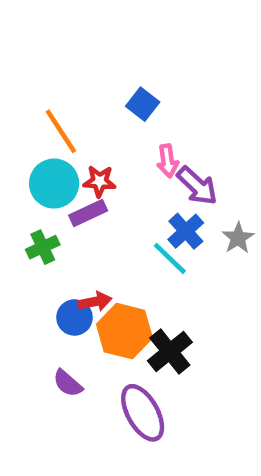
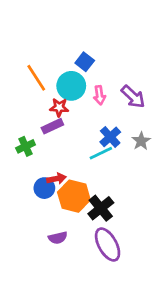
cyan circle: (54, 184) -> (71, 86), moved
purple arrow: (197, 186) -> (133, 97), moved
cyan line: (170, 258) -> (101, 153), turned -70
purple semicircle: (68, 383) -> (58, 238), moved, turned -54
purple ellipse: (143, 413) -> (108, 245), moved

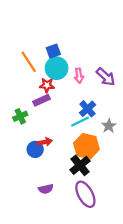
blue square: (85, 62) -> (53, 51), moved, turned 32
gray star: (141, 141) -> (109, 126), moved
orange hexagon: (74, 196) -> (86, 146), moved

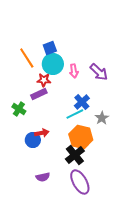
green cross: (20, 116) -> (19, 109), turned -32

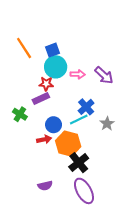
orange line: (27, 58) -> (24, 48), moved
pink arrow: (74, 71) -> (78, 74), turned -80
orange hexagon: (81, 137) -> (68, 144), moved
blue circle: (33, 140) -> (54, 125), moved

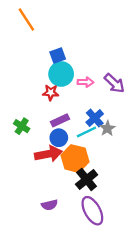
orange line: (24, 48) -> (26, 20), moved
purple rectangle: (41, 98) -> (60, 120), moved
gray star: (107, 124) -> (107, 128), moved
red arrow: (44, 139) -> (48, 154), size x1.6

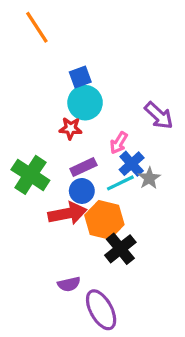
pink arrow: (85, 82) -> (119, 143), moved, turned 119
green cross: (22, 126) -> (30, 175), size x1.6
purple ellipse: (92, 211) -> (101, 310), moved

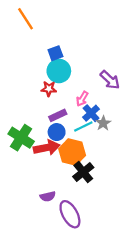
green cross: (30, 175) -> (21, 138), moved

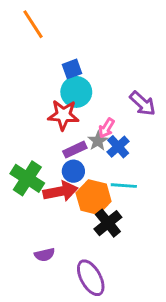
red star: (49, 89) -> (63, 115), size x1.5
gray star: (103, 123) -> (98, 141), moved
cyan line: (83, 126) -> (124, 186), moved, turned 30
purple semicircle: (48, 196) -> (45, 255), moved

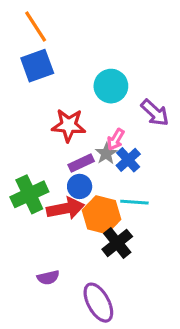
blue square: (72, 69) -> (37, 66), moved, size x1.5
cyan circle: (76, 92) -> (111, 86), moved
green cross: (27, 178) -> (29, 194), turned 32

